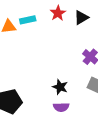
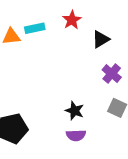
black triangle: (81, 18) -> (101, 39), moved

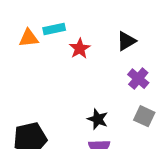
red star: (72, 20) -> (80, 49), moved

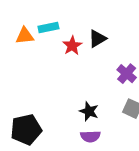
black triangle: (126, 41) -> (97, 39), moved

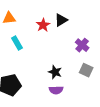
cyan rectangle: (48, 27) -> (17, 43), moved, turned 72

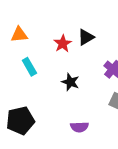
black star: (55, 72) -> (70, 82), moved

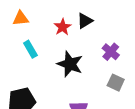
black star: (70, 82) -> (70, 64), size x1.5

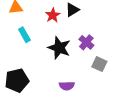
purple cross: (111, 52) -> (86, 42), moved

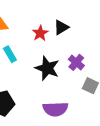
purple semicircle: (67, 86) -> (55, 109), size x1.5

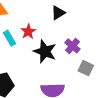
red star: (40, 33) -> (28, 32), moved

